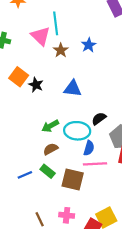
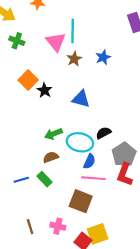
brown square: (73, 180) -> (81, 201), moved

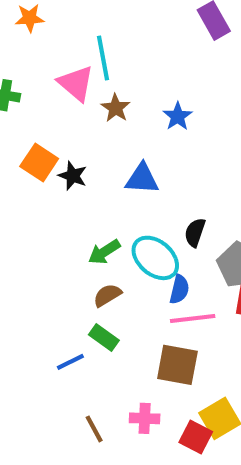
blue star: (103, 57) -> (178, 116), moved
black semicircle: (103, 133) -> (195, 233), turned -32
cyan ellipse: (80, 142) -> (155, 258), turned 40
blue line: (21, 180) -> (70, 362), moved

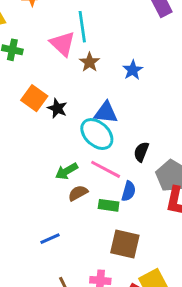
green arrow: (104, 252) -> (67, 171), moved
cyan ellipse: (155, 258) -> (97, 134), moved
pink line: (193, 318) -> (106, 169), moved, turned 32
green rectangle: (104, 338) -> (109, 205), moved, turned -30

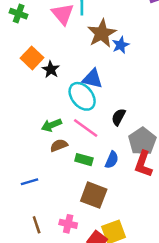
brown star: (89, 62) -> (102, 33), moved, size x1.6
blue semicircle: (129, 191) -> (112, 160), moved

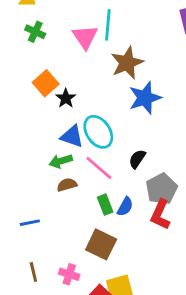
blue star: (121, 45) -> (145, 98), moved, size x1.6
blue triangle: (92, 79) -> (72, 136), moved
green rectangle: (84, 160) -> (105, 205), moved, turned 48

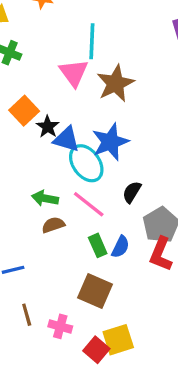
pink triangle: (85, 37) -> (74, 73), moved
blue star: (145, 98) -> (110, 142), moved
blue triangle: (72, 136) -> (66, 139), moved
green arrow: (61, 161) -> (45, 198), turned 30
brown line: (33, 272) -> (27, 315), moved

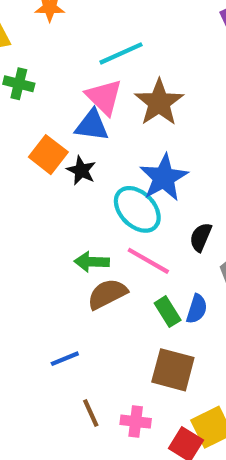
cyan line: (92, 41) -> (121, 53), turned 72
blue triangle: (66, 139) -> (92, 125), moved
brown semicircle: (53, 225) -> (107, 294), size x1.4

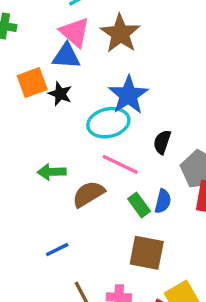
orange square: (48, 155) -> (32, 83), turned 36
cyan ellipse: (137, 209) -> (108, 123), turned -54
green arrow: (92, 262) -> (52, 172), moved

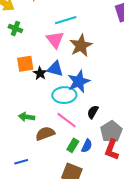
blue triangle: (66, 56) -> (55, 69), moved
green rectangle: (139, 205) -> (73, 145), turned 56

